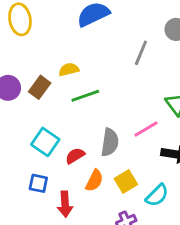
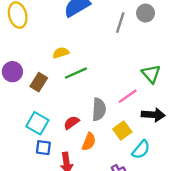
gray line: (141, 53) -> (120, 23), moved
brown rectangle: (40, 87) -> (39, 82), moved
cyan square: (45, 142) -> (37, 123), moved
yellow square: (126, 182) -> (122, 131), moved

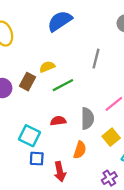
gray line: (120, 23) -> (96, 59), moved
brown rectangle: (39, 82) -> (27, 82), moved
red semicircle: (71, 123) -> (58, 121), moved, turned 32

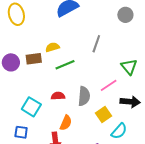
brown rectangle: (27, 82) -> (34, 59), turned 49
orange semicircle: (80, 150) -> (66, 123), moved
blue square: (37, 159) -> (21, 132), moved

